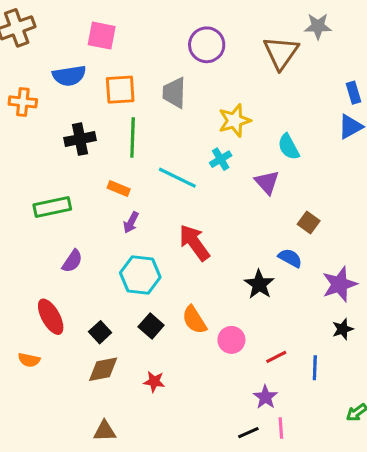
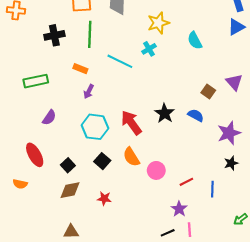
purple triangle: (267, 182) -> (234, 82), moved
red arrow: (194, 243) -> (131, 123), moved
black star: (259, 284) -> (165, 113), moved

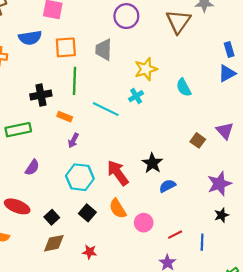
black cross: (54, 35) -> (41, 95), moved
blue semicircle: (196, 115) -> (167, 186), moved, turned -56
red ellipse: (35, 155) -> (17, 206), turned -40

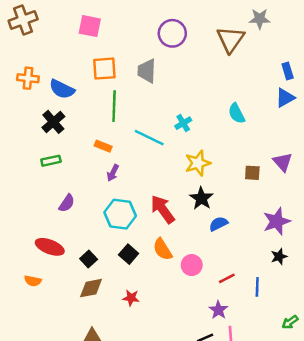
blue semicircle: (30, 38) -> (62, 89), moved, turned 35
yellow star: (146, 69) -> (198, 163), moved
black cross: (41, 95) -> (53, 122), moved, turned -30
green rectangle: (18, 130) -> (51, 161), size x0.7
brown square: (198, 140) -> (252, 173), turned -32

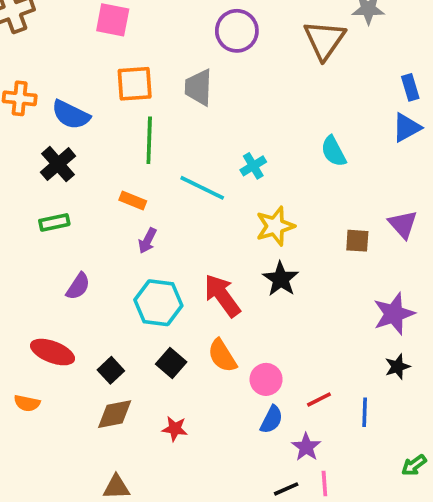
blue semicircle: (218, 224) -> (272, 420), moved, turned 144

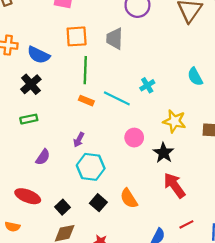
orange rectangle: (133, 201) -> (86, 101), moved
yellow star: (275, 226) -> (174, 121), moved, turned 30
purple arrow: (147, 241) -> (79, 140), moved
red arrow: (222, 295) -> (174, 185), moved
pink circle: (266, 379) -> (134, 138), moved

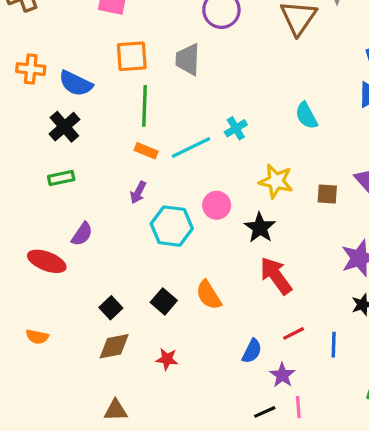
cyan line: (117, 98) -> (191, 148), turned -52
purple arrow: (79, 140) -> (138, 192), moved
cyan hexagon: (91, 167) -> (172, 226), moved
red ellipse: (28, 196) -> (47, 261), moved

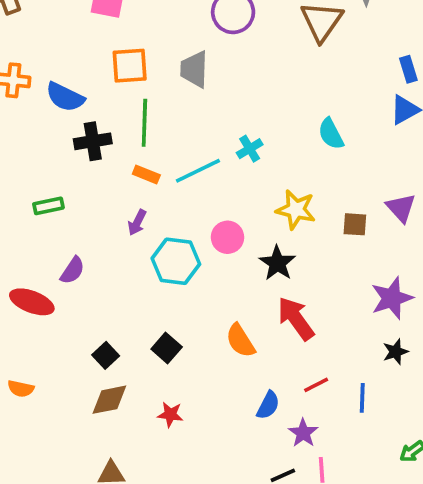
black cross: (64, 127) -> (93, 141), moved, turned 32
orange semicircle: (209, 295) -> (240, 341), moved

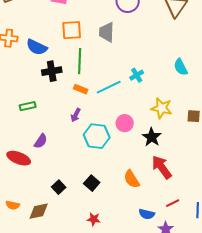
brown diamond: (109, 400) -> (39, 211), moved
blue semicircle: (268, 405) -> (147, 214), turned 77

